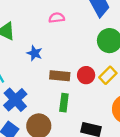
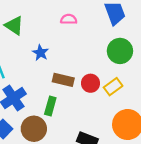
green rectangle: (64, 103) -> (50, 106), moved

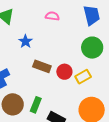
green rectangle: (50, 106) -> (36, 105), moved

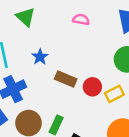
blue star: (25, 41) -> (40, 57), moved

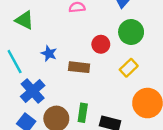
red circle: (92, 87) -> (101, 44), moved

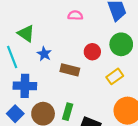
green triangle: (24, 20) -> (26, 33), moved
blue cross: (33, 91) -> (25, 86), turned 35

